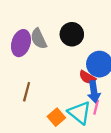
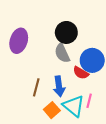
gray semicircle: (39, 39) -> (62, 53), moved
brown line: (27, 92) -> (36, 87), moved
blue arrow: (94, 92) -> (59, 86), moved

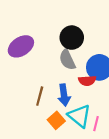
purple ellipse: (19, 41) -> (21, 46), turned 40
red semicircle: (81, 73) -> (87, 81), turned -35
pink line: (89, 101) -> (96, 124), moved

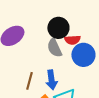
red semicircle: (87, 81) -> (72, 40), moved

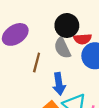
brown line: (29, 81) -> (37, 63), moved

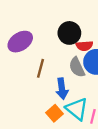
gray semicircle: (62, 48) -> (77, 67), moved

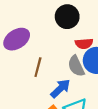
black circle: (69, 33) -> (67, 17), moved
blue arrow: (62, 89) -> (60, 88), turned -126

